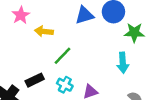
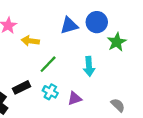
green star: (134, 33) -> (117, 42), turned -30
cyan arrow: (123, 63) -> (89, 66), moved

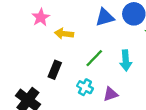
green line: (48, 64) -> (94, 58), moved
black rectangle: (21, 87) -> (55, 70), moved, turned -42

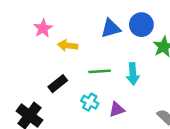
green line: (94, 58) -> (100, 71), turned 42
black rectangle: (55, 70) -> (58, 84), turned 30

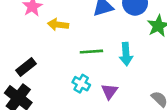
black rectangle: (58, 84) -> (26, 67), moved
purple triangle: (117, 109) -> (109, 91), turned -35

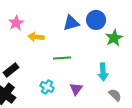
cyan arrow: (126, 54) -> (103, 72), moved
cyan cross: (81, 84) -> (47, 87), moved

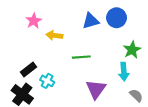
green star: (114, 38) -> (132, 50), moved
cyan cross: (47, 87) -> (47, 81), moved
purple triangle: (76, 89) -> (96, 89), size x1.5

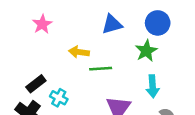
blue circle: (117, 18) -> (158, 23), moved
yellow arrow: (54, 35) -> (79, 52), moved
green star: (132, 50) -> (146, 51), moved

